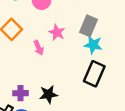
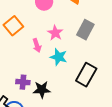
cyan star: (93, 45) -> (59, 57), moved
purple cross: (20, 93) -> (23, 82), moved

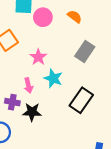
pink star: (55, 33) -> (38, 57), moved
pink arrow: (37, 45) -> (28, 85), moved

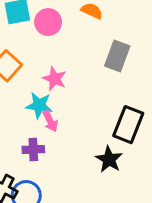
cyan star: (53, 78) -> (39, 105), moved
black star: (32, 112) -> (109, 159), moved, turned -30

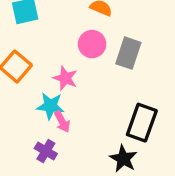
pink circle: (48, 22) -> (92, 44), moved
purple cross: (33, 149) -> (46, 151), turned 35

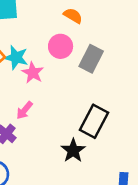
cyan star: (50, 106) -> (16, 57), moved
pink arrow: (62, 122) -> (24, 110), turned 60

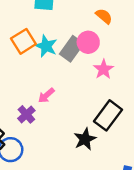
gray rectangle: (91, 59) -> (72, 49), moved
pink star: (33, 73) -> (103, 69), moved

